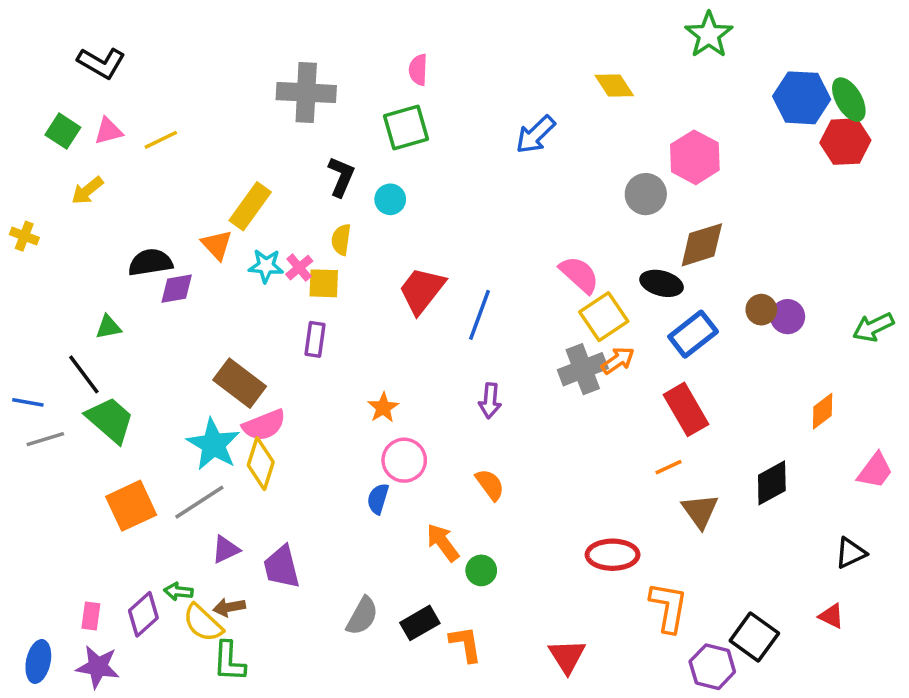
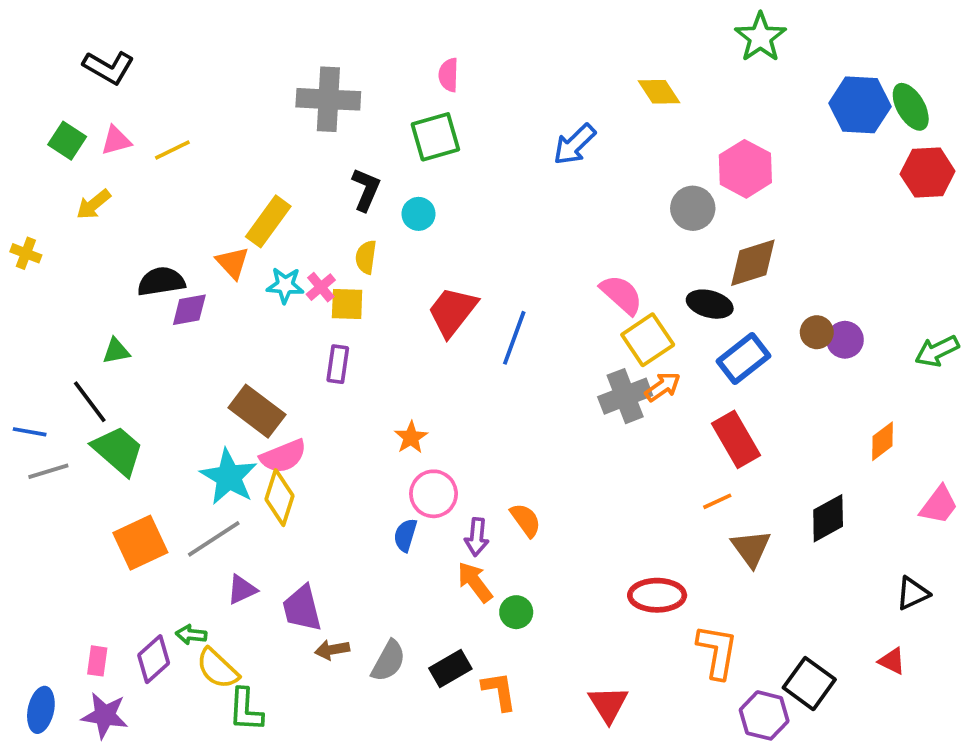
red hexagon: (845, 142) -> (928, 173), moved
purple arrow: (490, 401) -> (477, 537), moved
brown arrow: (229, 607) -> (332, 650), moved

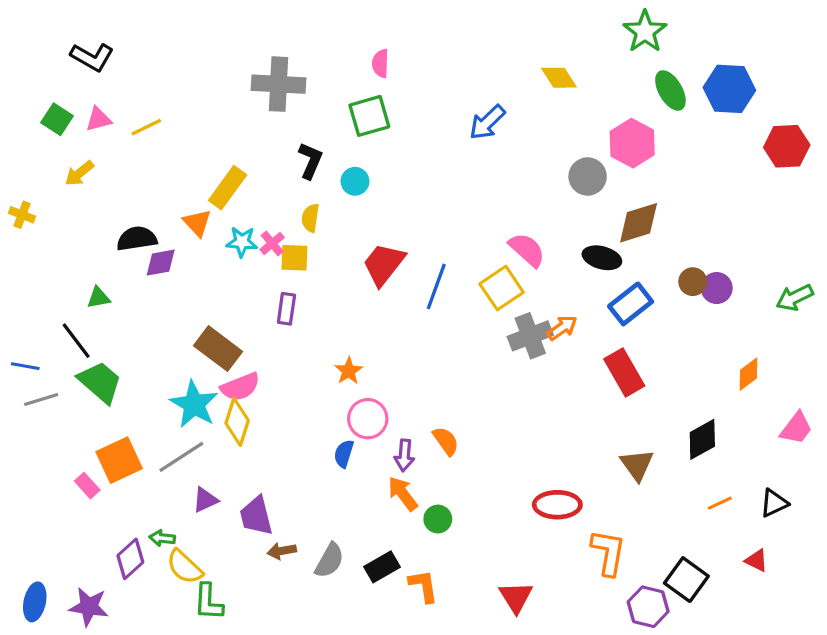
green ellipse: (911, 107) -> (670, 90), moved
yellow square: (648, 340) -> (502, 288), moved
orange line: (717, 501) -> (720, 503), moved
pink rectangle: (97, 661) -> (87, 486), moved, turned -50

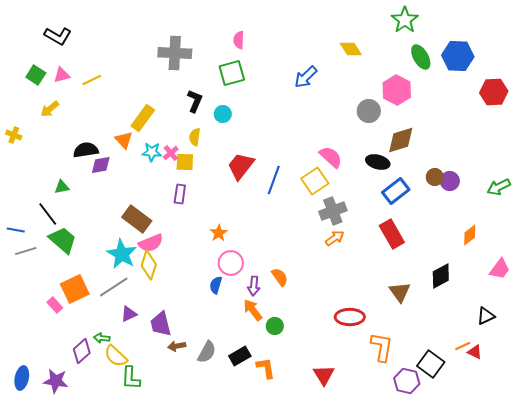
orange arrow: (562, 328) -> (335, 238), moved
orange line: (720, 503) -> (463, 346), moved

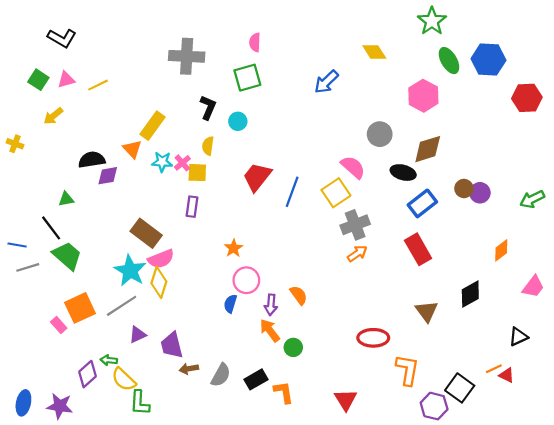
gray circle: (369, 111) -> (380, 134), moved

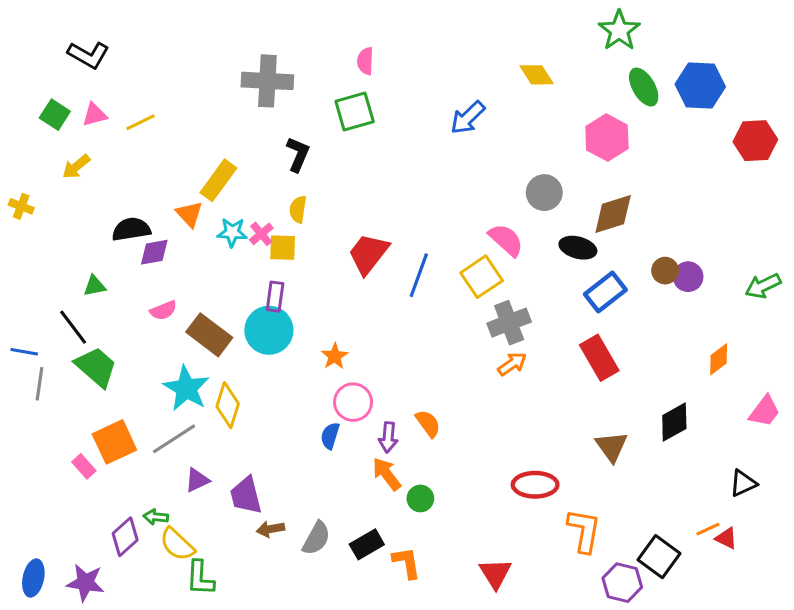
cyan circle: (238, 121) -> (269, 330), moved, size x1.8
pink semicircle: (161, 259) -> (163, 310), moved, size x0.7
gray line: (28, 267) -> (39, 384), turned -65

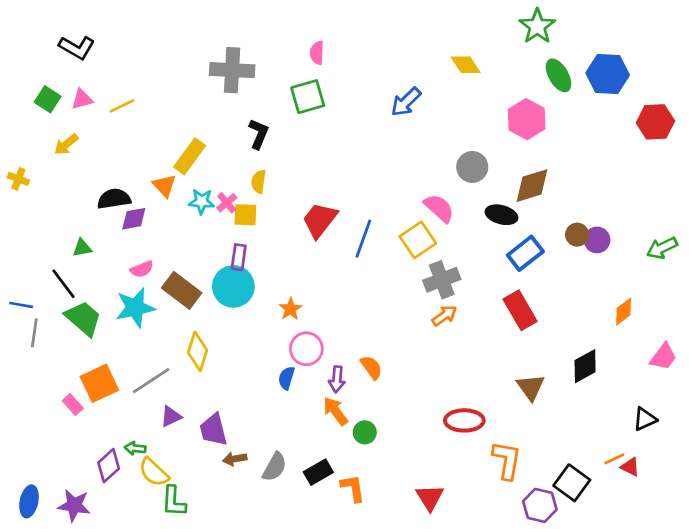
cyan star: (186, 388) -> (135, 308), moved, turned 30

